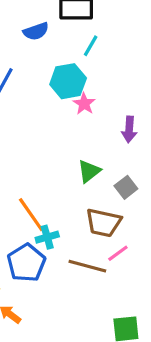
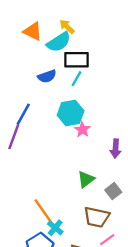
cyan line: (91, 46) -> (76, 79), moved
cyan cross: (47, 237) -> (55, 228), turned -35

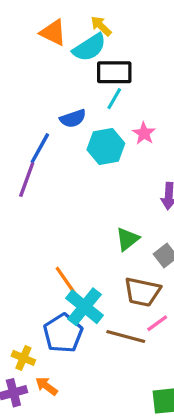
blue semicircle: (47, 76) -> (73, 118), moved
pink star: (82, 130) -> (144, 133), moved
cyan cross: (55, 228) -> (84, 307), size x1.6

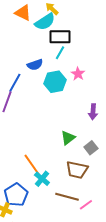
cyan cross: (84, 307) -> (42, 179), size x0.7
pink line: (157, 323) -> (86, 205), moved
blue pentagon: (63, 333) -> (16, 195), moved

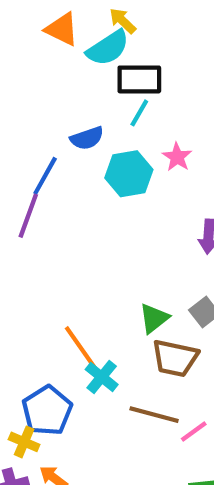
green triangle: (68, 138) -> (154, 318), moved

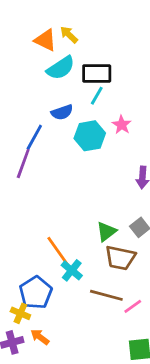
yellow arrow: (123, 21) -> (69, 35), moved
cyan semicircle: (108, 48) -> (61, 68), moved

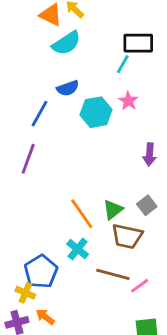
black rectangle: (97, 73) -> (138, 43), moved
cyan line: (97, 96) -> (123, 64), moved
purple line: (23, 164) -> (28, 159), moved
orange line: (58, 251) -> (82, 214), moved

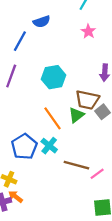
cyan hexagon: (96, 112) -> (54, 77), moved
brown trapezoid: (127, 236) -> (87, 100), moved
blue pentagon: (41, 272) -> (24, 147), moved
orange arrow: (45, 317) -> (16, 197), moved

